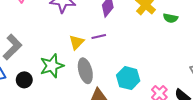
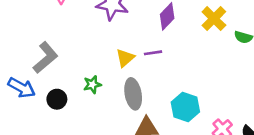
green star: (52, 66) -> (92, 84), size x0.6

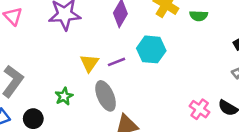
purple line: (153, 53) -> (117, 62), moved
cyan hexagon: (185, 107) -> (151, 49), moved

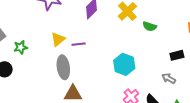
cyan hexagon: (151, 49) -> (124, 64), moved
green star: (64, 96) -> (21, 47), moved

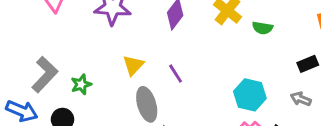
purple line: (79, 44) -> (176, 74), moved, turned 72
cyan hexagon: (124, 64) -> (250, 95), moved

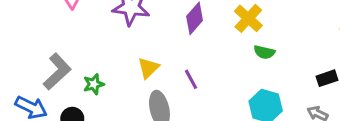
green semicircle: (262, 28) -> (264, 52), moved

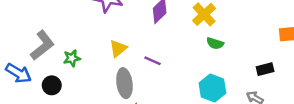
purple line: (191, 79) -> (153, 61), turned -42

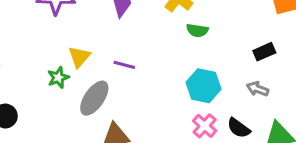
green star: (72, 58) -> (58, 77), moved
gray ellipse: (124, 83) -> (94, 98), turned 52

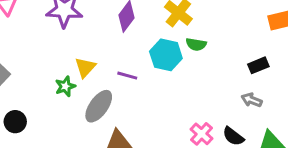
cyan hexagon: (203, 86) -> (166, 55), moved

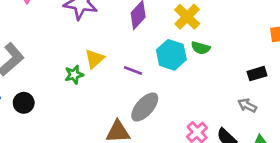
gray ellipse: (99, 106) -> (145, 107), moved

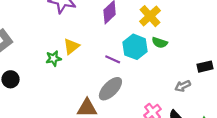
purple line: (133, 70) -> (113, 59), moved
gray arrow: (247, 105) -> (183, 86), moved, turned -56

